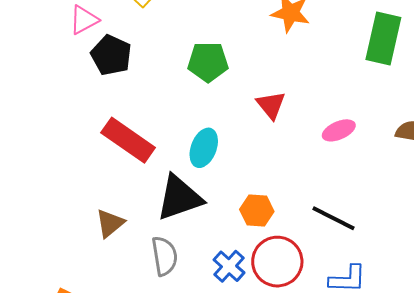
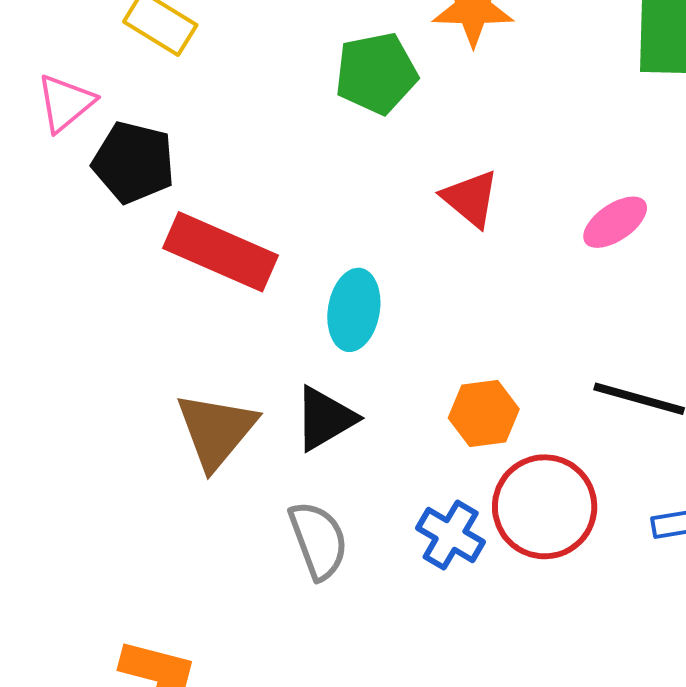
green pentagon: (208, 62) -> (376, 73), moved
red rectangle: (128, 140) -> (220, 252), moved
black triangle: (179, 198) -> (325, 419), size x0.7
brown triangle: (110, 223) -> (216, 430), moved, size x1.4

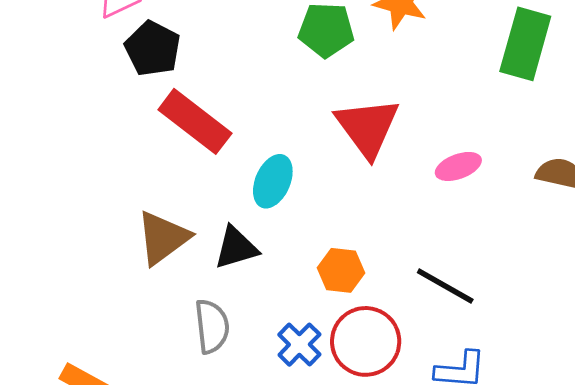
red triangle: (470, 199) -> (367, 127), size x1.6

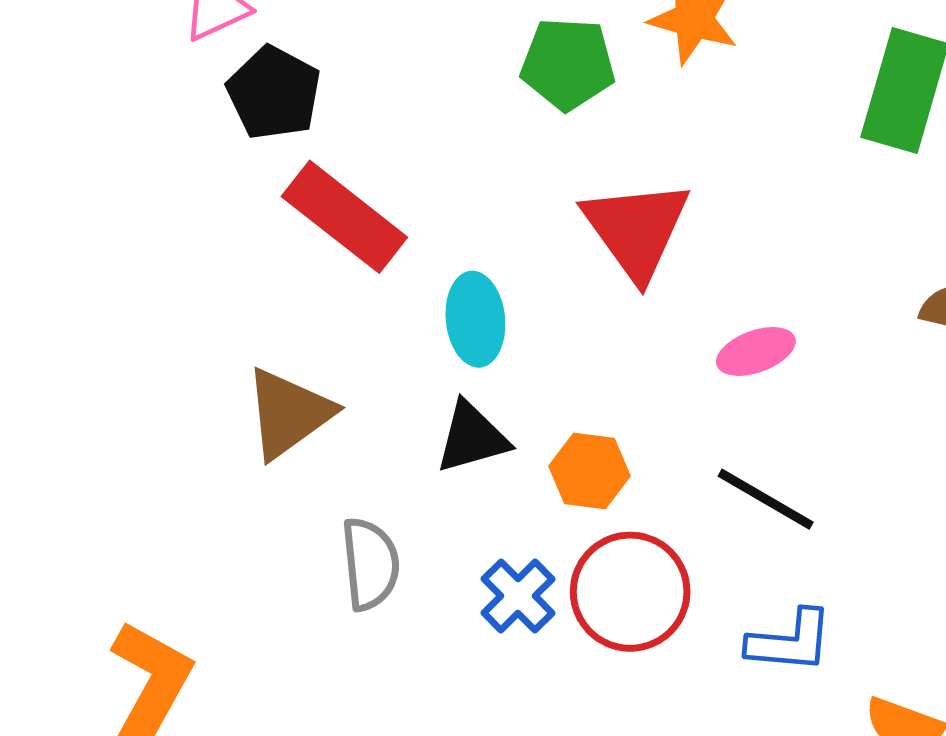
pink ellipse: (458, 166) -> (756, 351), moved
cyan ellipse: (273, 181) -> (475, 319), turned -30
black triangle: (236, 248) -> (472, 437), moved

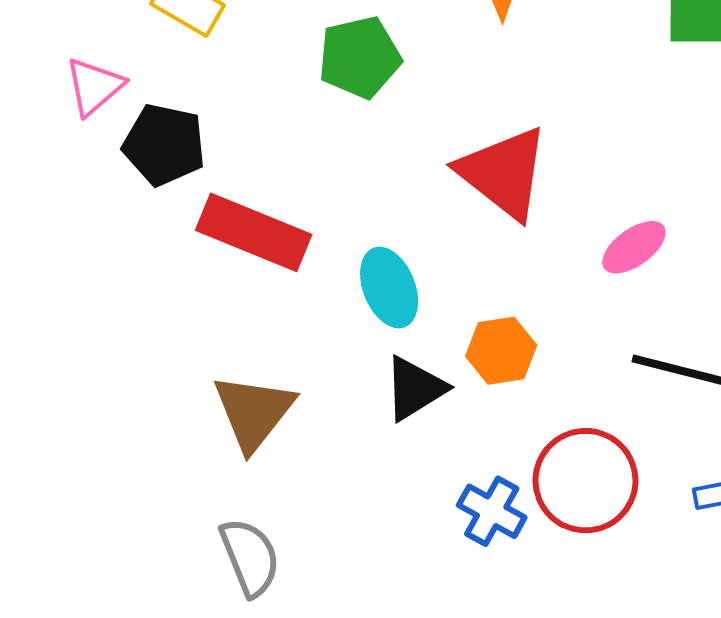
green pentagon: (568, 64) -> (360, 57), moved
orange hexagon: (589, 471) -> (501, 351), moved
gray semicircle: (370, 564) -> (250, 557), moved

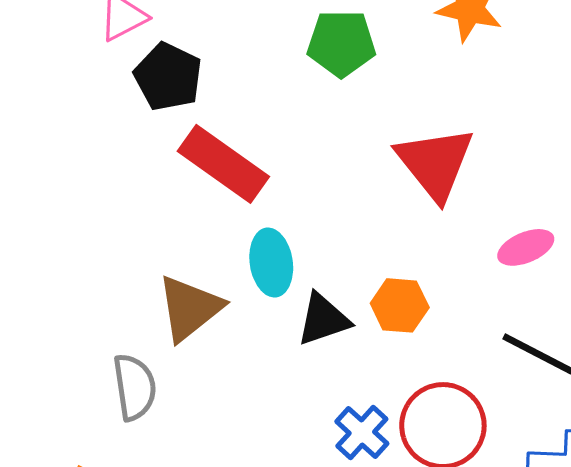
cyan ellipse: (389, 287) -> (271, 263), moved
gray semicircle: (250, 557) -> (135, 387), moved

